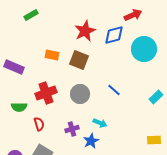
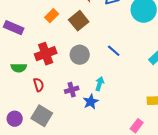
orange rectangle: (52, 55) -> (52, 16), turned -56
brown square: (79, 60) -> (79, 21), turned 30
cyan arrow: (100, 123) -> (100, 84), turned -96

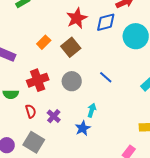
purple cross: (72, 90) -> (54, 116), moved, turned -32

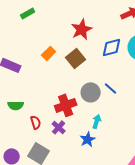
blue diamond: (106, 22) -> (112, 47), moved
red cross: (38, 80) -> (66, 105), moved
gray circle: (72, 81) -> (91, 92), moved

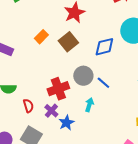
blue diamond: (112, 47) -> (104, 47), moved
blue line: (111, 88) -> (103, 83), moved
blue star: (88, 139) -> (66, 123), moved

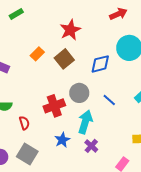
blue line: (103, 83) -> (109, 100), moved
cyan arrow: (89, 105) -> (85, 122), size x1.6
purple cross: (51, 111) -> (91, 146), moved

